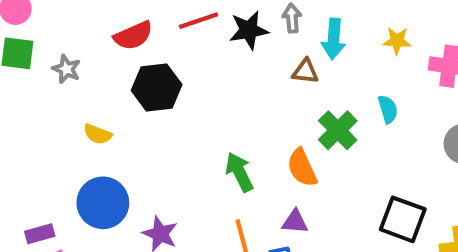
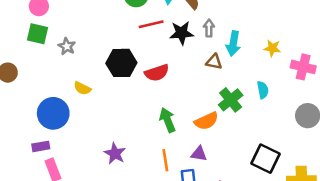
red semicircle: (133, 36) -> (157, 73), moved
orange semicircle: (302, 168) -> (206, 121), turned -95
blue circle: (103, 203) -> (53, 113), moved

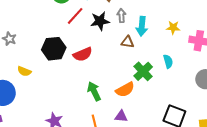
red line: (151, 24) -> (75, 16), turned -30

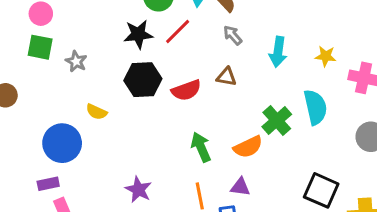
gray arrow: (121, 16) -> (233, 35), moved, turned -40
black star: (100, 21) -> (138, 34), moved
brown triangle: (128, 42) -> (226, 77), moved
cyan semicircle: (168, 61) -> (315, 107), size x1.6

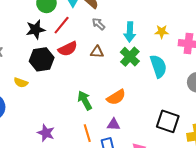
red semicircle: (186, 90) -> (68, 49), moved
yellow semicircle: (96, 112) -> (21, 83), moved
green cross: (277, 120) -> (130, 57), moved

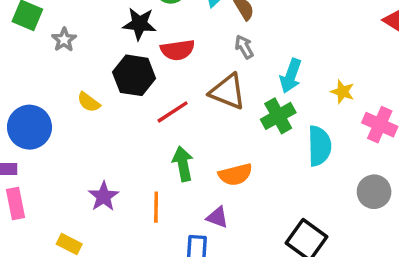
red line: (62, 25) -> (173, 112), moved
red semicircle: (68, 49) -> (178, 50), moved
brown triangle: (97, 52) -> (228, 92), size x1.6
orange line: (87, 133) -> (156, 207), moved

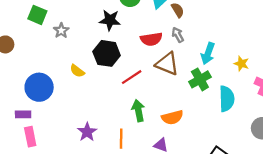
red semicircle: (178, 50) -> (151, 39), moved

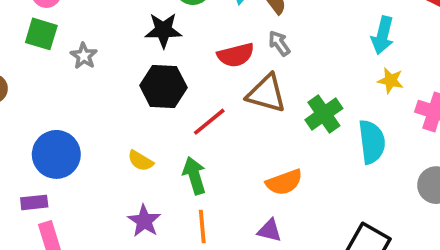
cyan arrow: (208, 53) -> (383, 35), moved
yellow semicircle: (77, 71) -> (140, 161), moved
green arrow: (138, 111) -> (194, 176), moved

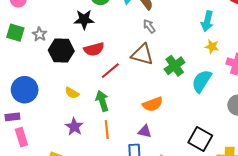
green square: (41, 34) -> (15, 33), moved
red semicircle: (236, 55) -> (94, 49), moved
black hexagon: (163, 87) -> (61, 51), moved
cyan semicircle: (372, 142) -> (202, 81), turned -140

